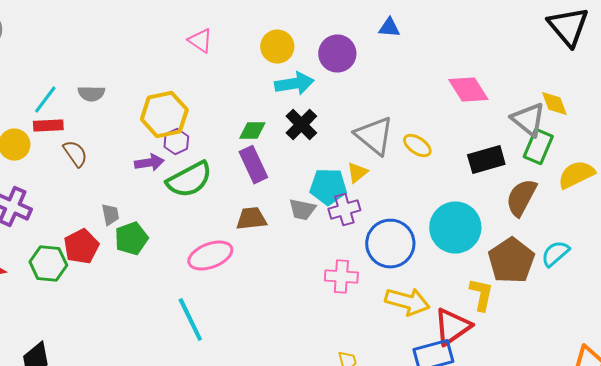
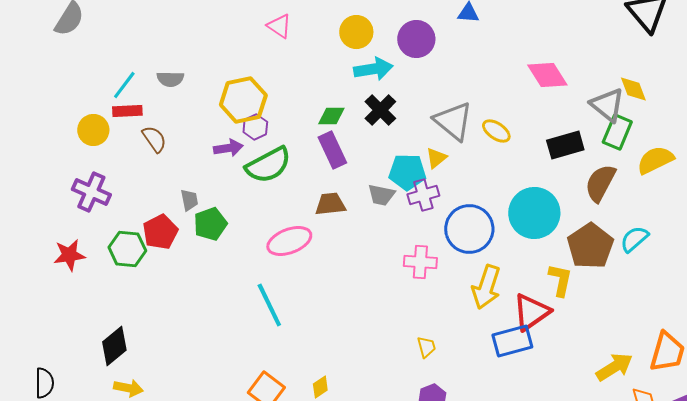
yellow arrow: (407, 302) -> (486, 287), turned 93

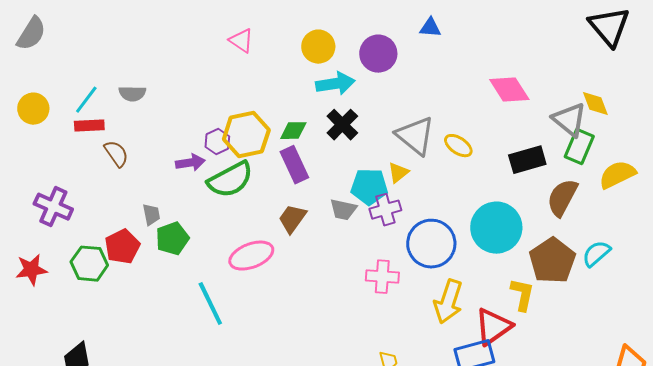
yellow hexagon: (243, 100) -> (246, 135), moved
yellow circle: (93, 130) -> (33, 109), moved
brown trapezoid: (330, 204) -> (292, 219), turned -48
cyan line: (269, 305) -> (210, 304), moved

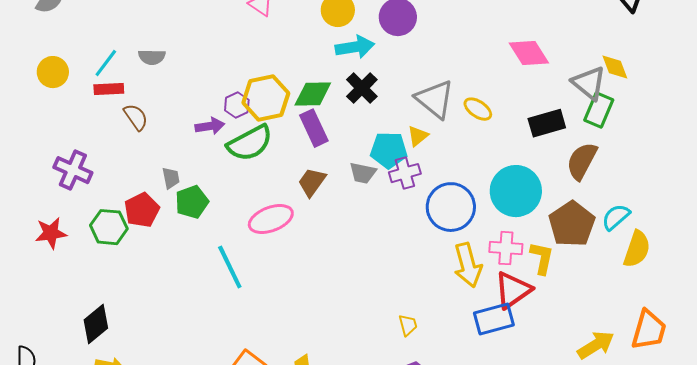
green diamond: (293, 131) -> (313, 94), size x1.4
yellow semicircle: (617, 175) -> (637, 249), moved, turned 135
pink cross: (382, 277) -> (506, 248), moved
yellow arrow: (448, 302) -> (468, 265), turned -33

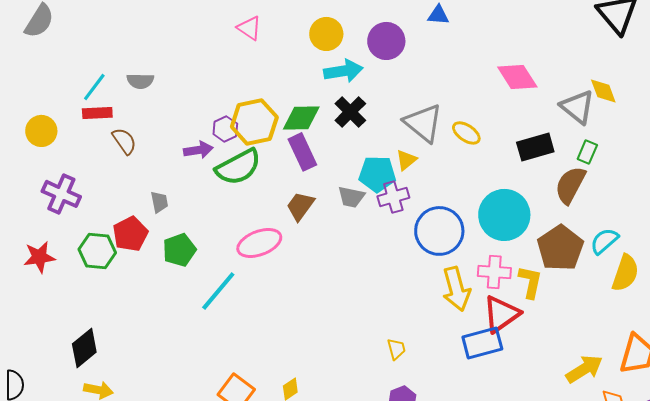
yellow circle: (53, 72) -> (41, 131), moved
green rectangle: (599, 110) -> (587, 152), moved, size x0.7
green pentagon: (192, 202) -> (179, 250), moved
cyan line: (230, 267) -> (218, 291), turned 66

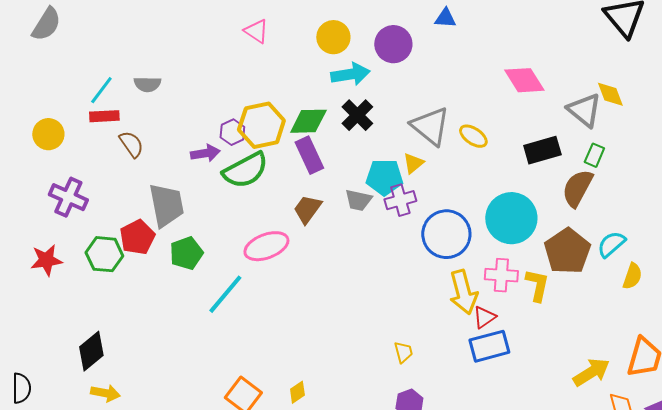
gray trapezoid: (159, 202) -> (166, 205), size x2.0
yellow semicircle: (625, 273) -> (632, 276), size x0.7
red triangle: (501, 314) -> (484, 317), moved, size x0.6

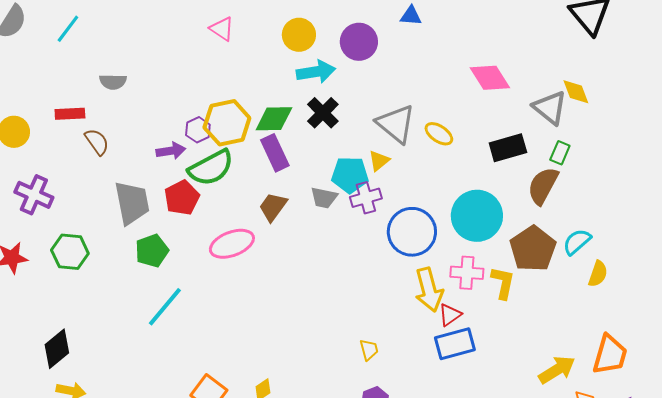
cyan line: (101, 90) -> (68, 29), moved
red pentagon: (137, 237) -> (182, 198), moved
cyan line: (225, 294) -> (165, 307), moved

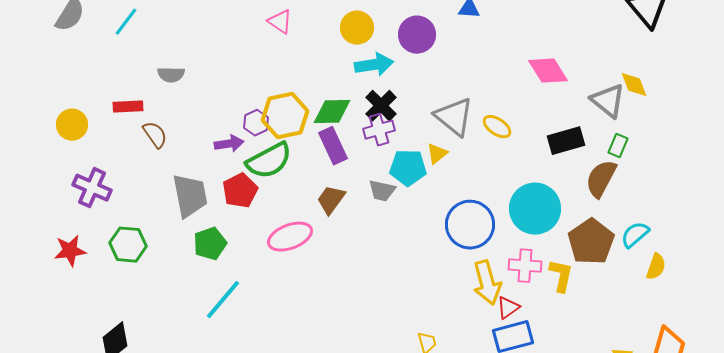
purple cross: (366, 198) -> (379, 130), moved

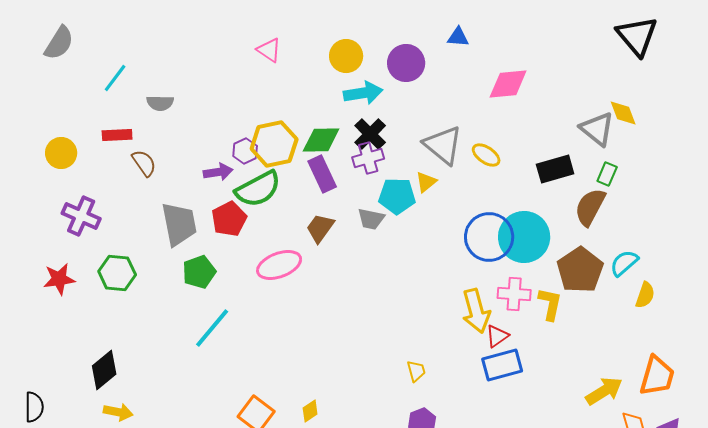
cyan line: (126, 22) -> (115, 78), moved
pink diamond: (548, 71) -> (508, 84), moved, turned -63
blue circle: (470, 225) -> (489, 237), moved

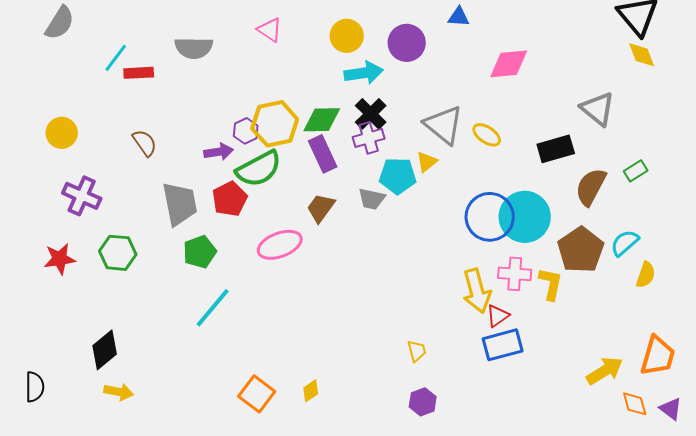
gray semicircle: (160, 103) -> (194, 48), moved, size x1.4
yellow diamond: (623, 113) -> (642, 55), moved
red rectangle: (117, 135) -> (139, 73), moved
green rectangle: (607, 174) -> (636, 171), moved, turned 35

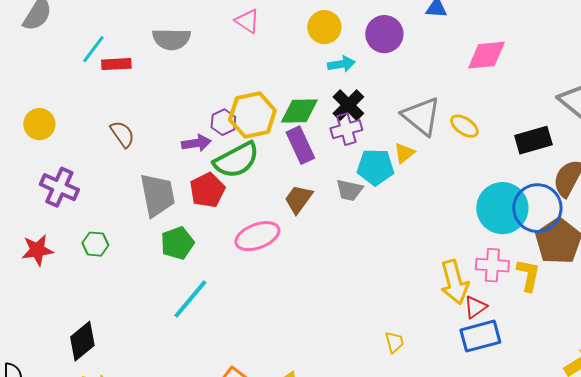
cyan arrow: (364, 73) -> (341, 64), size x0.7
blue circle: (490, 217) -> (537, 208), moved
green hexagon: (118, 253) -> (95, 244), size x0.7

